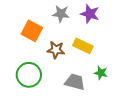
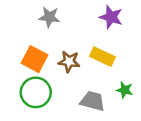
gray star: (61, 14) -> (49, 17), moved
orange square: (32, 31) -> (34, 59), moved

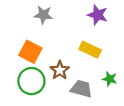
brown star: (69, 62) -> (60, 70), moved, turned 30

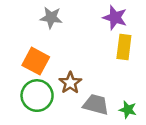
yellow rectangle: (90, 50) -> (124, 47), moved, turned 72
green star: (110, 79) -> (128, 110), moved

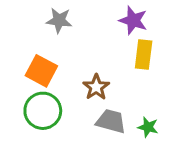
brown star: (70, 83) -> (96, 87), moved

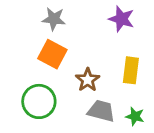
yellow rectangle: (144, 54) -> (131, 70), moved
orange square: (41, 71) -> (52, 54), moved

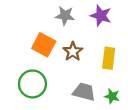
gray star: (54, 19) -> (65, 16), moved
brown star: (88, 80) -> (73, 51), moved

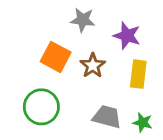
purple star: (101, 16) -> (127, 36), moved

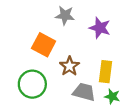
brown star: (93, 66) -> (69, 66), moved
yellow rectangle: (138, 74) -> (105, 72), moved

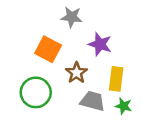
purple star: (100, 28) -> (100, 44), moved

